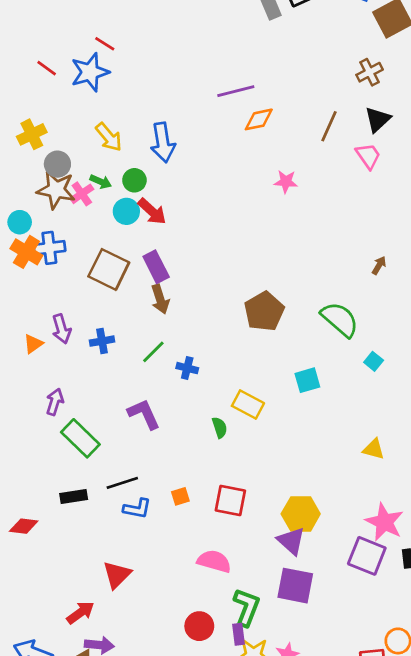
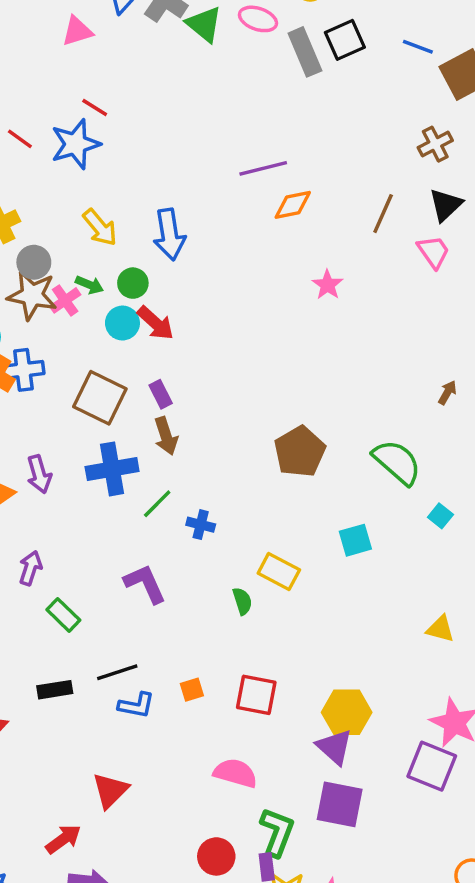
pink star: (286, 182) -> (327, 285), turned 30
purple rectangle: (156, 267) -> (161, 394), size x0.7
blue cross: (102, 341) -> (112, 469), moved, size x1.6
green rectangle: (80, 438) -> (63, 615), size x0.7

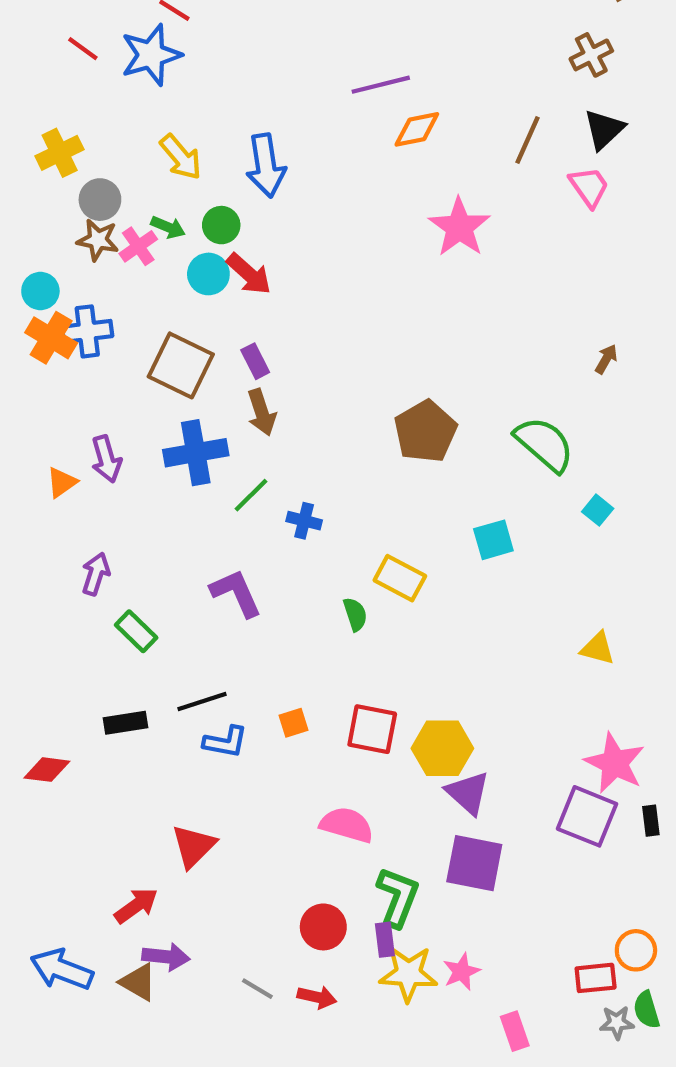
pink star: (327, 285) -> (459, 227), size x1.6
brown star: (32, 295) -> (98, 240), size x0.7
yellow hexagon: (347, 712) -> (442, 748), moved

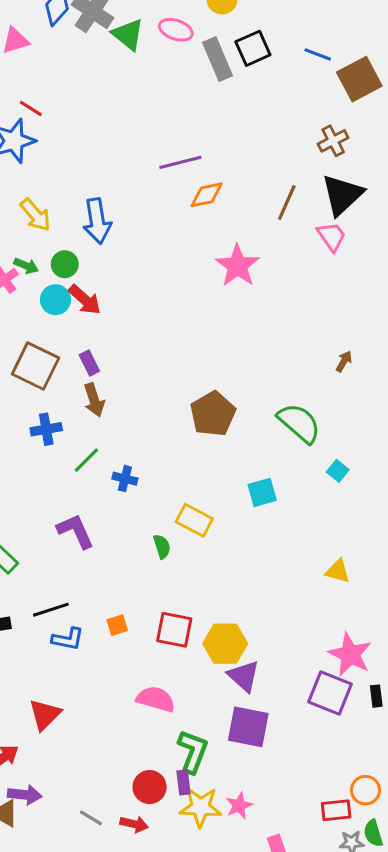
black triangle: (604, 129) -> (342, 195), size x1.4
blue cross: (196, 453) -> (46, 429), size x0.7
red circle: (323, 927) -> (150, 787), moved

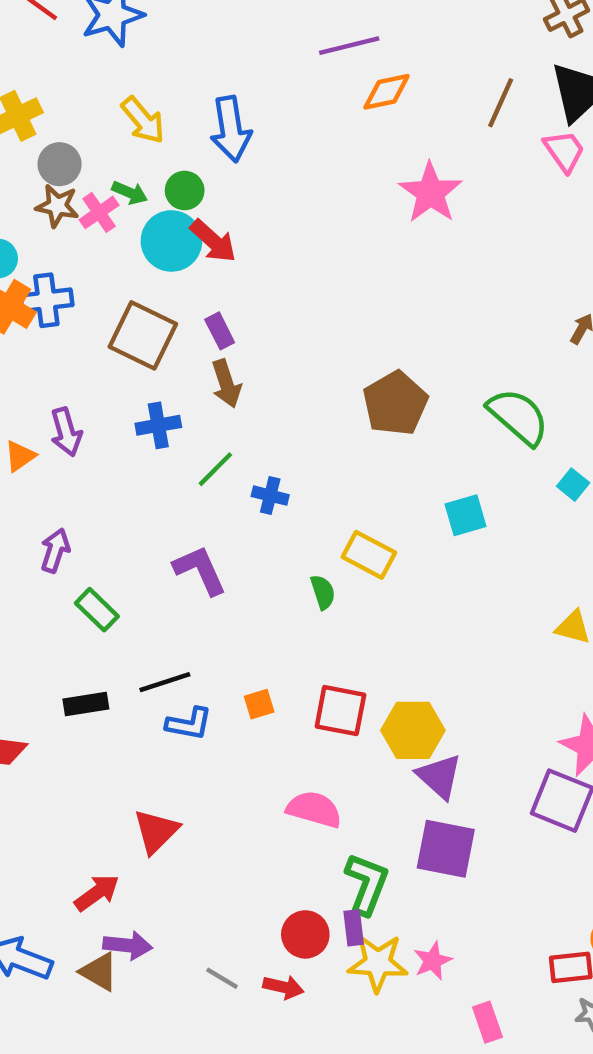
cyan circle: (55, 300) -> (171, 241), size x1.4

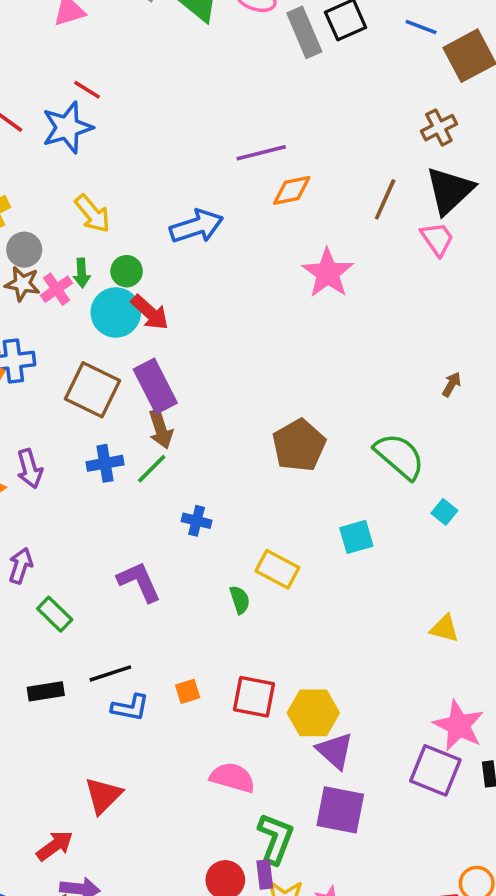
blue arrow: (231, 129) -> (197, 226), moved, turned -99
green arrow: (130, 193) -> (82, 273), turned 64
purple rectangle: (220, 331) -> (155, 386), size x1.8
green line: (215, 469) -> (152, 469), moved

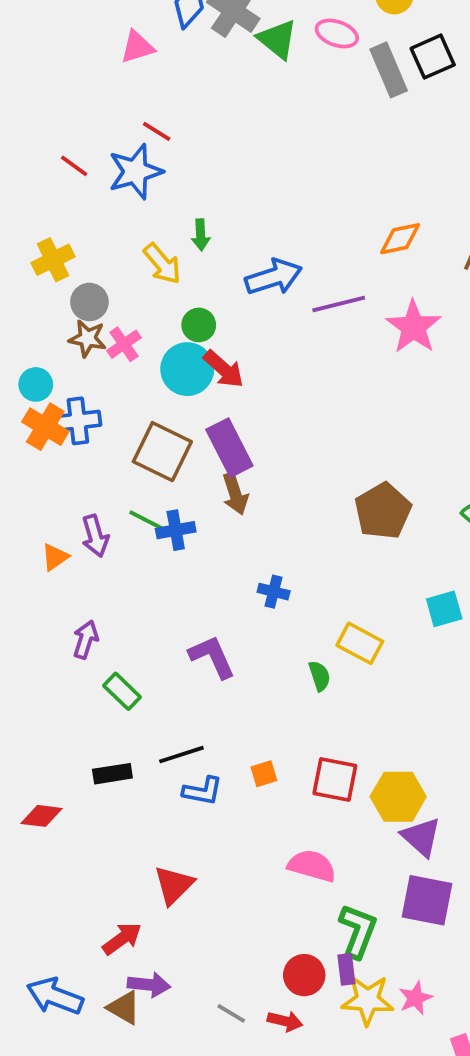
purple line: (261, 153) -> (339, 304), moved
orange diamond: (292, 190) -> (400, 239), moved
green arrow: (82, 273) -> (201, 235), moved
green line: (152, 469) -> (147, 521), moved, turned 72

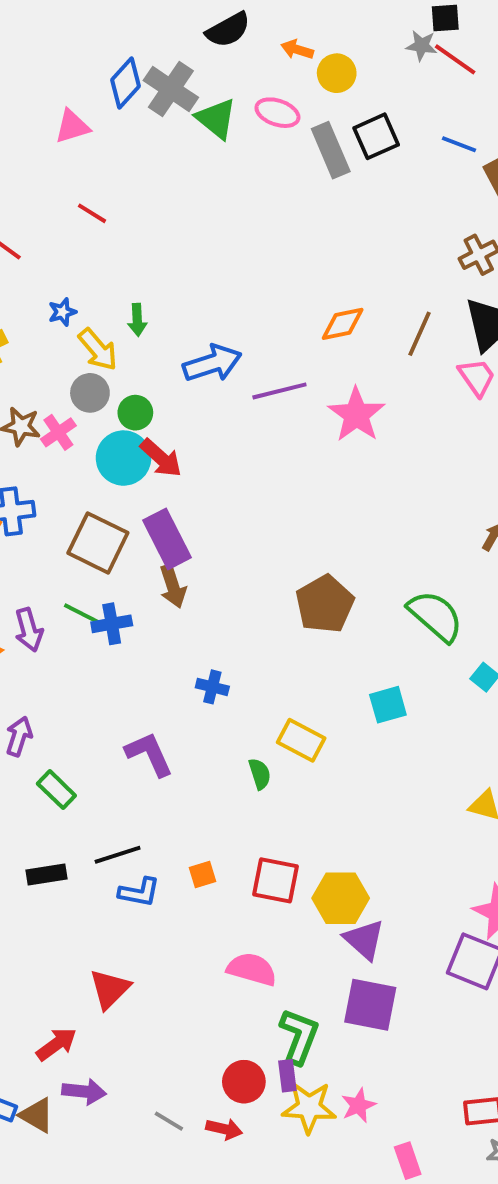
blue star: (135, 172) -> (62, 312), moved, size x0.5
gray circle: (89, 302) -> (90, 393), moved
brown triangle: (124, 1008) -> (37, 1115), moved

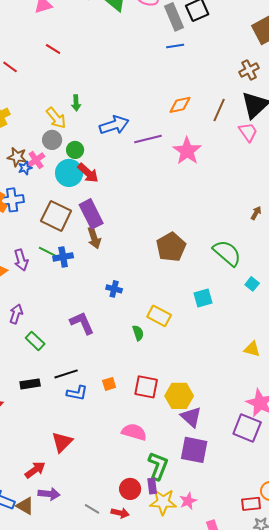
blue line: (459, 144) -> (175, 46), moved, turned -30
blue star: (62, 312) -> (25, 168), moved

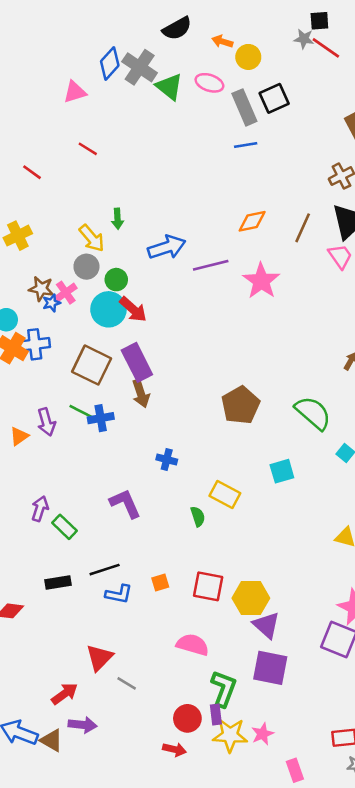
purple arrow: (16, 314) -> (40, 509), moved
gray line: (92, 509) -> (127, 683), moved

